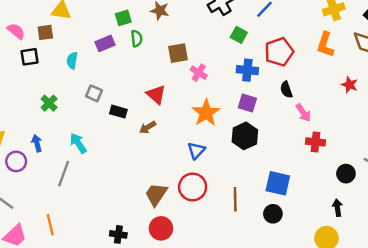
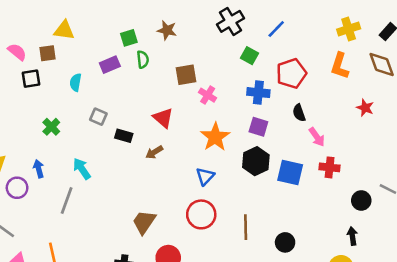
blue square: (278, 183) -> (290, 173), moved
brown trapezoid: (156, 194) -> (144, 222), moved

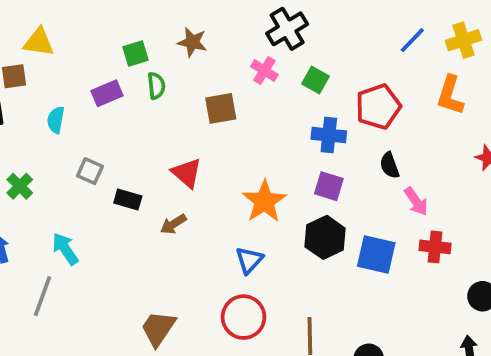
blue line: (276, 29) -> (412, 40), moved
pink cross: (208, 95) -> (264, 71), moved

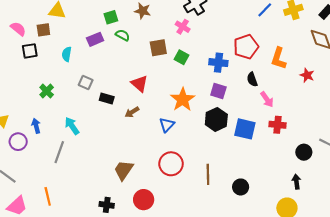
green square: (316, 80) -> (182, 57), moved
green semicircle: (156, 86) -> (123, 35), turned -56
orange L-shape: (450, 95) -> (279, 58), moved
blue triangle: (249, 260) -> (167, 125), moved

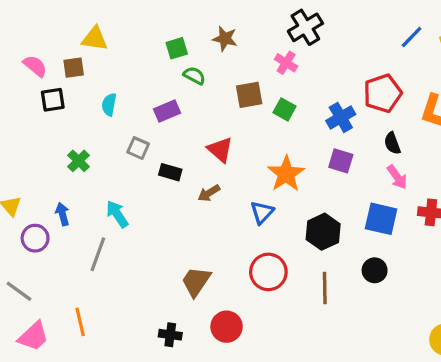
purple rectangle: (95, 39) -> (167, 111), moved
blue cross: (218, 63) -> (341, 117), turned -36
pink arrow: (267, 99) -> (397, 177), moved
black hexagon: (216, 119) -> (323, 232), moved
black circle: (241, 187) -> (375, 270), moved

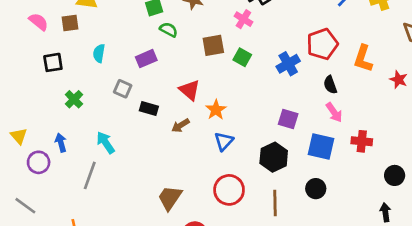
black square: (53, 100) -> (53, 62), moved
purple square: (341, 161) -> (288, 119), moved
orange star: (286, 174) -> (216, 110), moved, size x0.7

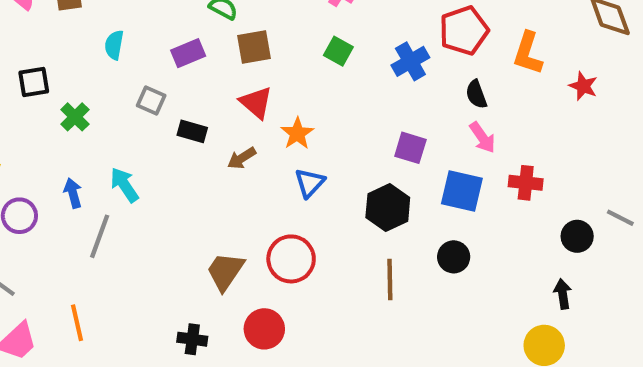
brown square: (213, 45) -> (254, 47), moved
black square: (53, 62) -> (34, 82), moved
blue arrow: (61, 143) -> (73, 193), moved
red circle: (229, 190) -> (291, 259), moved

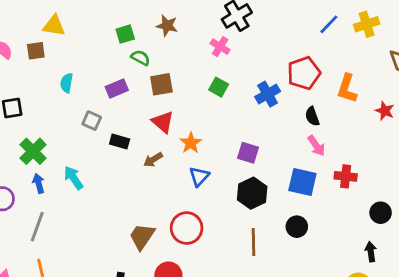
green cross: (75, 117) -> (33, 151), moved, size x1.4
purple square: (410, 148) -> (248, 153), moved
gray line: (100, 236) -> (37, 227), moved

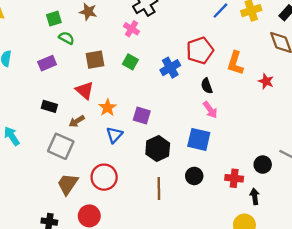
brown square: (161, 84) -> (95, 60), moved
gray square: (92, 121) -> (61, 146), moved, size x1.6
purple square: (248, 153) -> (142, 116), moved
red cross: (346, 176) -> (234, 178), moved

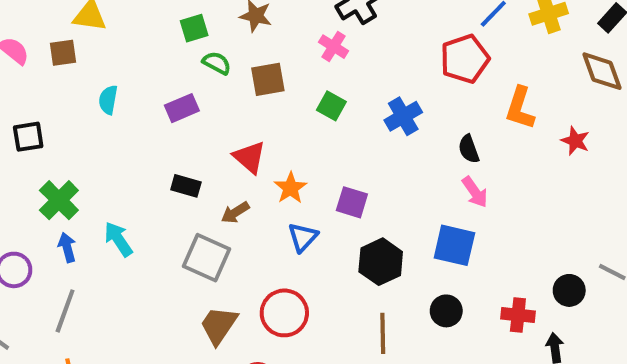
red pentagon: (200, 50) -> (465, 59), moved
brown square: (95, 60) -> (268, 79), moved

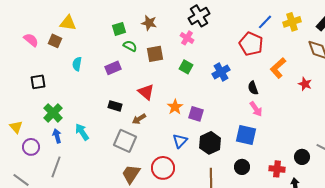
brown square: (63, 53) -> (55, 41), turned 32
red pentagon: (465, 59) -> (251, 44), turned -30
orange L-shape: (520, 108) -> (278, 68), turned 30
orange star: (290, 188) -> (175, 107), moved
blue triangle: (303, 237) -> (180, 141), moved

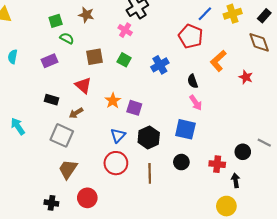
brown square: (155, 54) -> (94, 57), moved
red circle: (163, 168) -> (116, 163), moved

